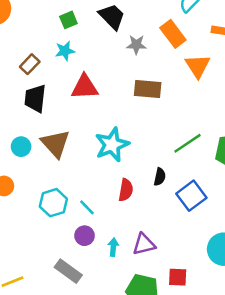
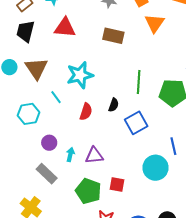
green line: (187, 143) -> (139, 82), turned -60
cyan line: (87, 207) -> (56, 97), moved
gray rectangle: (68, 271) -> (47, 174), moved

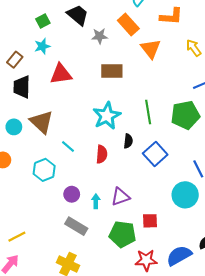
cyan star: (80, 75) -> (107, 116), moved

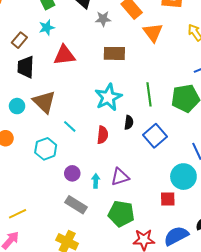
red square: (150, 221) -> (168, 199), moved

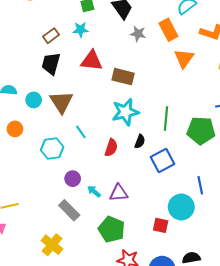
brown rectangle: (114, 53) -> (123, 77), moved
cyan arrow: (96, 181) -> (94, 191), turned -64

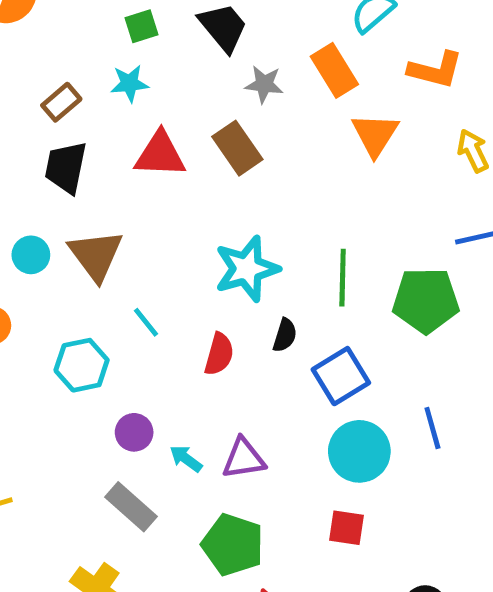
brown rectangle: (123, 77) -> (237, 148), moved, turned 45
cyan circle: (181, 207) -> (359, 451), moved

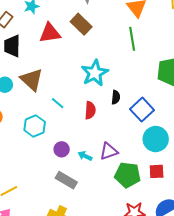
green line: (343, 278) -> (132, 39), moved
green pentagon: (233, 545) -> (128, 175), moved

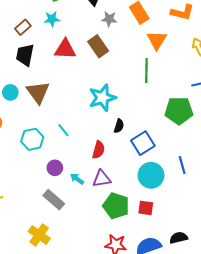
cyan line: (58, 103) -> (63, 130), moved
red semicircle: (90, 110) -> (99, 150), moved

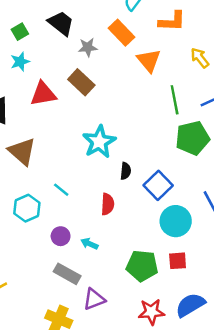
green line: (146, 71) -> (175, 100), moved
purple triangle: (102, 179) -> (94, 299), moved

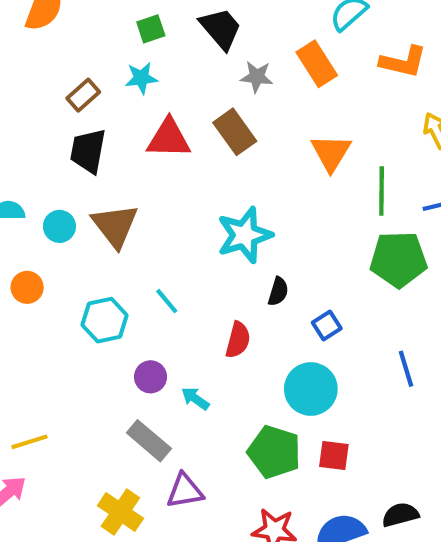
orange triangle: (149, 60) -> (331, 153), moved
blue square: (158, 185) -> (327, 326), size x0.6
cyan circle: (176, 221) -> (311, 389), moved

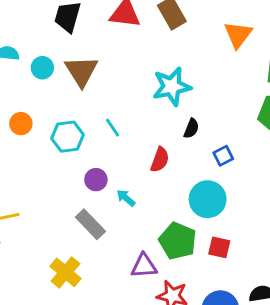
orange circle: (27, 287) -> (21, 124), moved
purple triangle: (185, 491) -> (144, 266), moved

